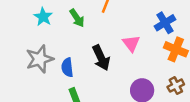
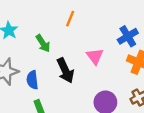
green arrow: (77, 18) -> (43, 43), moved

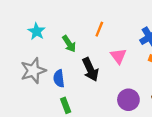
orange line: (70, 19) -> (99, 29), moved

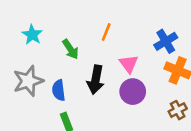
black arrow: (90, 69) -> (96, 80), turned 35
purple circle: (128, 100) -> (133, 92), moved

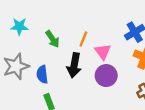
orange line: (106, 32) -> (83, 39), moved
cyan star: (32, 35) -> (19, 26), turned -30

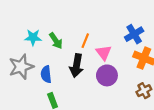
cyan star: (19, 26) -> (33, 37), moved

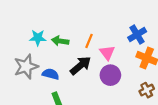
green arrow: (56, 41) -> (60, 41), turned 133
black arrow: (77, 66) -> (80, 66), turned -140
blue semicircle: (46, 74) -> (51, 74), turned 112

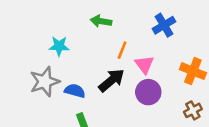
blue cross: (137, 35) -> (164, 25), moved
green arrow: (60, 41) -> (101, 21), moved

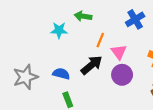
cyan star: (59, 46) -> (59, 30), moved
gray star: (45, 82) -> (25, 77), moved

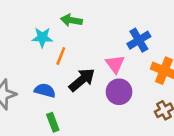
blue cross: (135, 19) -> (139, 40), moved
orange line: (100, 40) -> (61, 56), moved

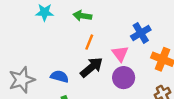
cyan star: (42, 37) -> (45, 12), moved
orange line: (61, 56) -> (89, 42), moved

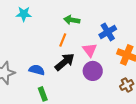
green arrow: (82, 16) -> (72, 20), moved

